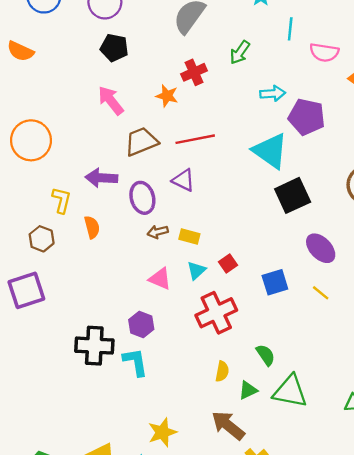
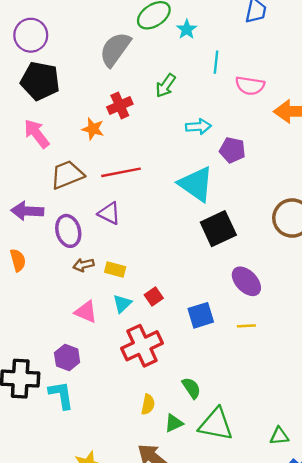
black pentagon: (114, 48) -> (40, 81), size x1.4
purple pentagon: (307, 117) -> (232, 150), size x0.7
yellow line: (321, 293) -> (246, 326), turned -42

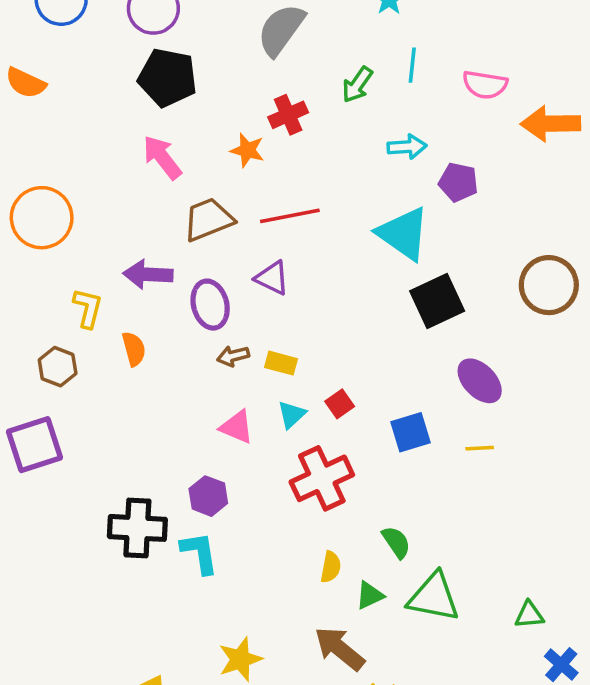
cyan line: (216, 62) -> (412, 65), moved

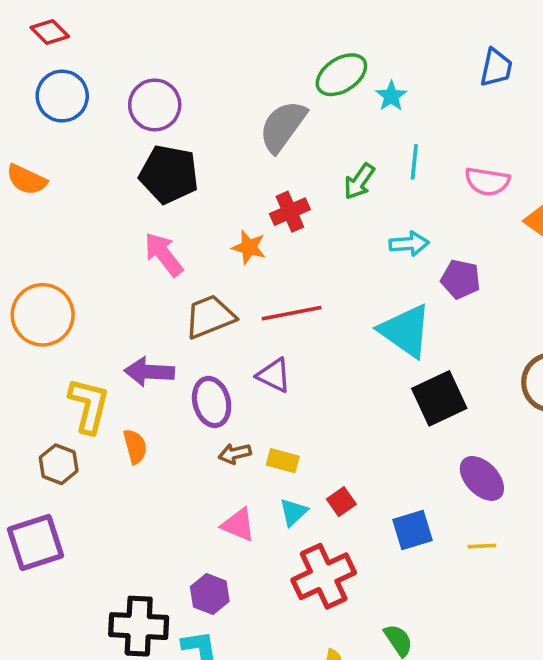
yellow L-shape: (88, 308) -> (89, 406), size x1.4

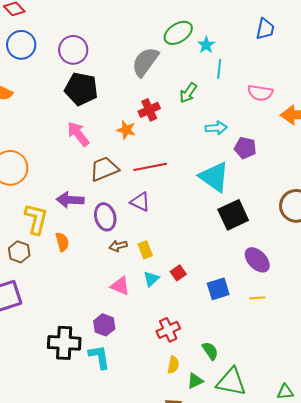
cyan line: (414, 162) -> (219, 69), moved
yellow rectangle: (283, 461) -> (145, 250), turned 54
red cross: (324, 576) -> (168, 330), moved, size x0.7

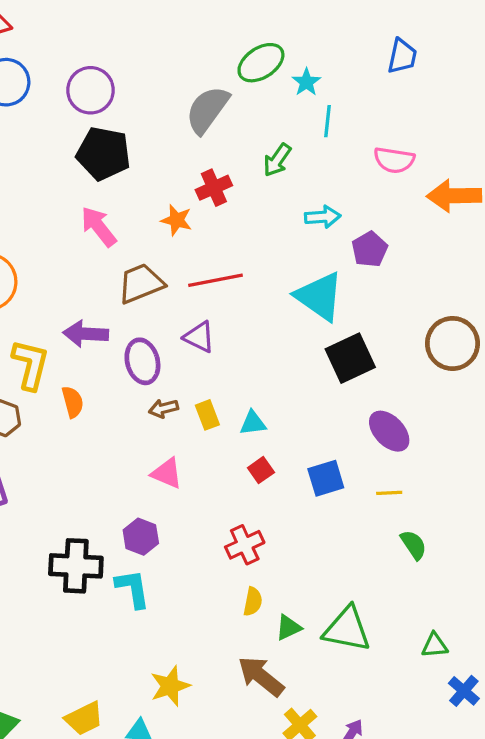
purple pentagon: (245, 148) -> (370, 249), turned 30
red square: (178, 273) -> (261, 470), moved
cyan triangle: (151, 279) -> (253, 423), moved, turned 36
green semicircle: (210, 351) -> (414, 545), moved

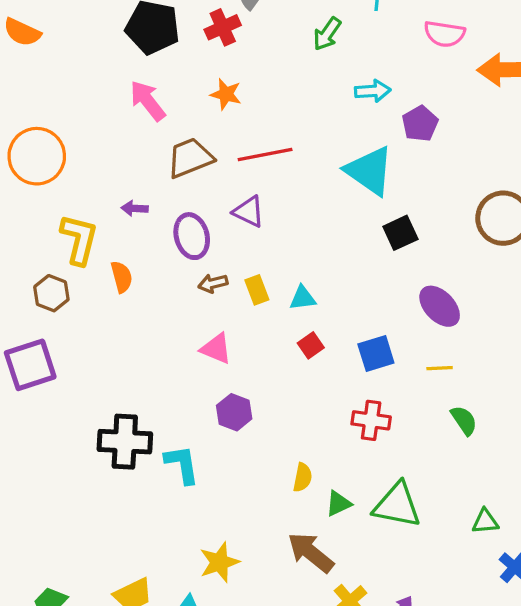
red cross: (214, 188) -> (223, 27), moved
purple arrow: (86, 334) -> (135, 208), size x0.6
black square: (350, 358) -> (400, 233), size x0.7
purple hexagon: (141, 537) -> (234, 412), moved
red cross: (245, 545) -> (371, 420), moved, turned 33

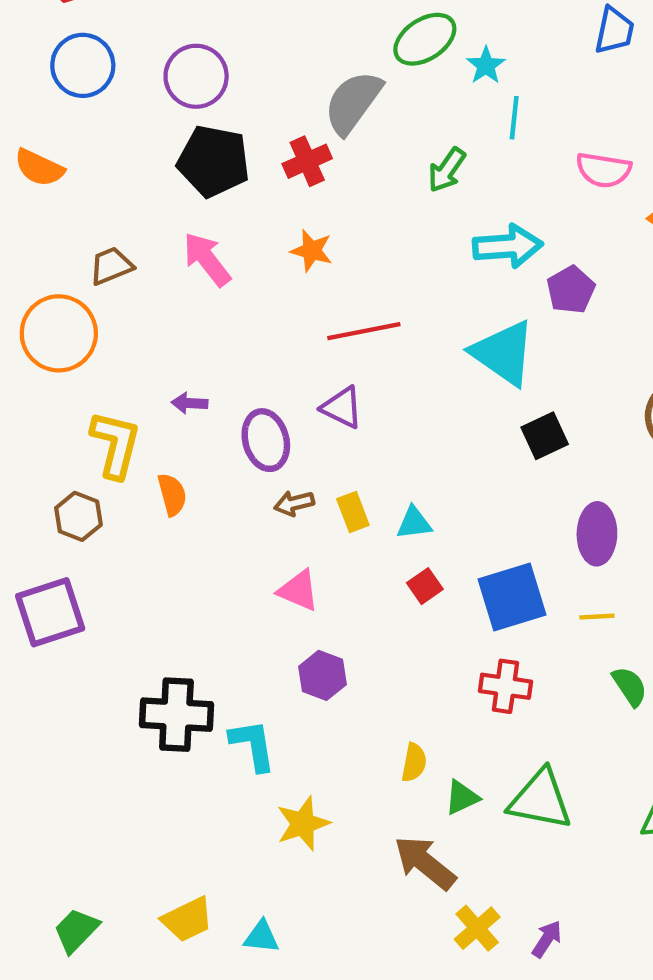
cyan arrow: (373, 91) -> (508, 246), size x1.4
brown trapezoid: (190, 158) -> (111, 266), moved, size x0.7
purple ellipse: (440, 306) -> (597, 534), turned 45
blue square: (376, 354) -> (512, 597), size x1.4
yellow star: (219, 562) -> (303, 824), moved

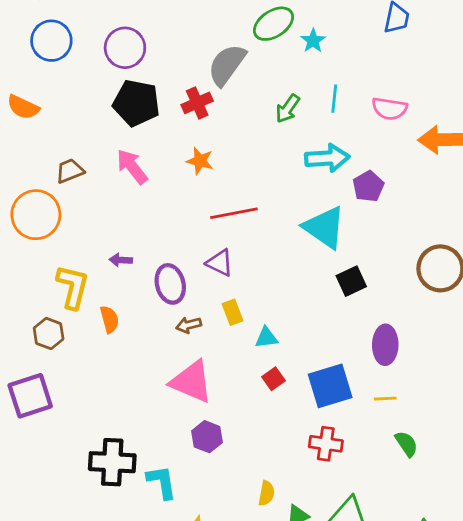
cyan line: (514, 118) -> (334, 99), moved
yellow rectangle: (353, 512) -> (232, 312), moved
pink triangle: (298, 590) -> (191, 382), size x1.6

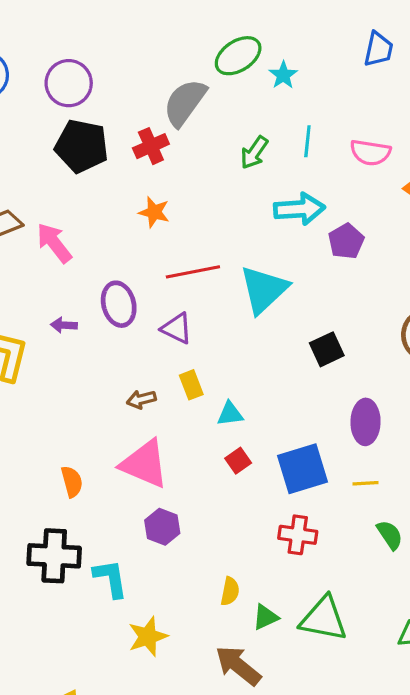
pink arrow: (132, 167) -> (54, 243), moved
cyan triangle: (324, 227) -> (264, 290), moved, turned 42
purple ellipse: (170, 284) -> (119, 304), moved
orange semicircle: (109, 319) -> (72, 482), moved

